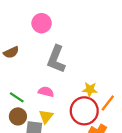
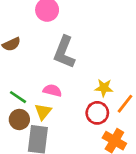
red circle: (84, 111) -> (97, 113), size x0.7
yellow triangle: (46, 116) -> (43, 112), moved

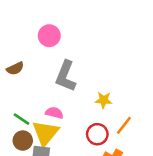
yellow star: (104, 88) -> (104, 100), moved
yellow triangle: (43, 112) -> (45, 133), size x1.6

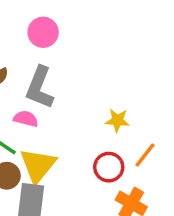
gray L-shape: (66, 76) -> (40, 88), moved
pink semicircle: (54, 113) -> (26, 119), moved

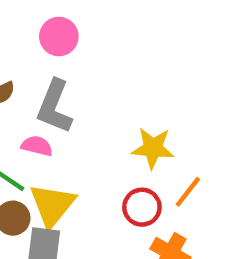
yellow star: (117, 120) -> (153, 148), size x1.4

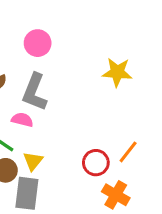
yellow star: (153, 148) -> (117, 72), moved
yellow triangle: (52, 205) -> (33, 161), size x0.6

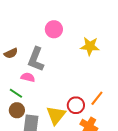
pink circle: (38, 43) -> (54, 29), moved
yellow triangle: (33, 161) -> (56, 115), moved, size x1.5

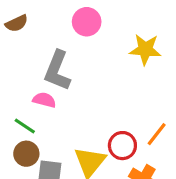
brown semicircle: (11, 53) -> (17, 23), moved

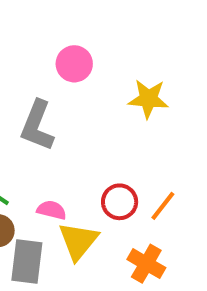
pink semicircle: (44, 100) -> (52, 210), moved
red circle: (122, 146) -> (120, 202), moved

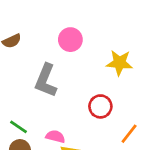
red circle: (120, 202) -> (100, 106), moved

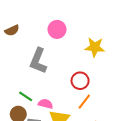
green line: (19, 127) -> (26, 96), moved
orange line: (129, 134) -> (84, 102), moved

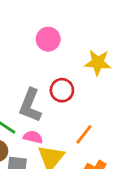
gray L-shape: (38, 61) -> (30, 105), moved
red circle: (80, 81) -> (62, 90), moved

